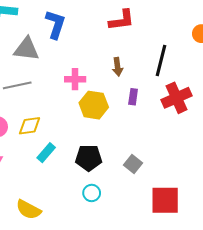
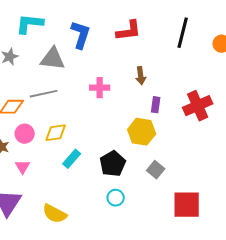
red L-shape: (122, 20) -> (129, 31), moved
black line: (161, 61) -> (183, 33), moved
yellow hexagon: (94, 105) -> (142, 132), moved
black pentagon: (89, 158) -> (113, 164), turned -30

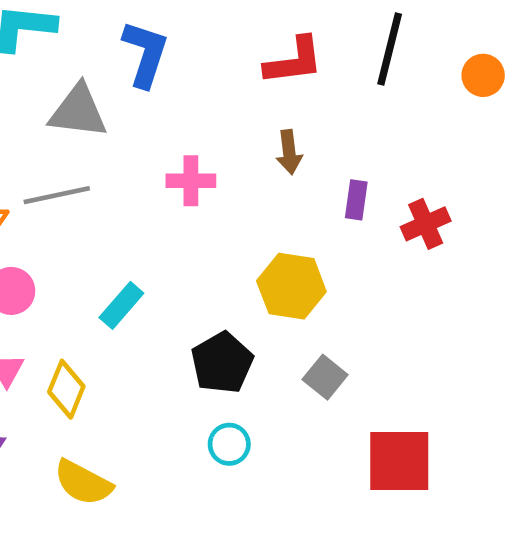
red L-shape: (129, 31) -> (294, 61), moved
purple rectangle: (156, 105) -> (356, 200), moved
red cross: (198, 106) -> (426, 224), size x0.7
yellow diamond: (56, 133) -> (66, 389), moved, turned -60
cyan rectangle: (72, 159) -> (121, 305), moved

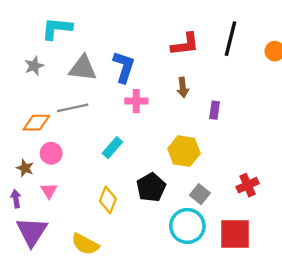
blue L-shape: (145, 54) -> (124, 67), moved
red cross: (426, 224) -> (248, 185), moved
cyan rectangle: (121, 305) -> (112, 148), moved
yellow diamond: (66, 389) -> (108, 200), moved
cyan circle: (229, 444) -> (187, 226), moved, size x1.8

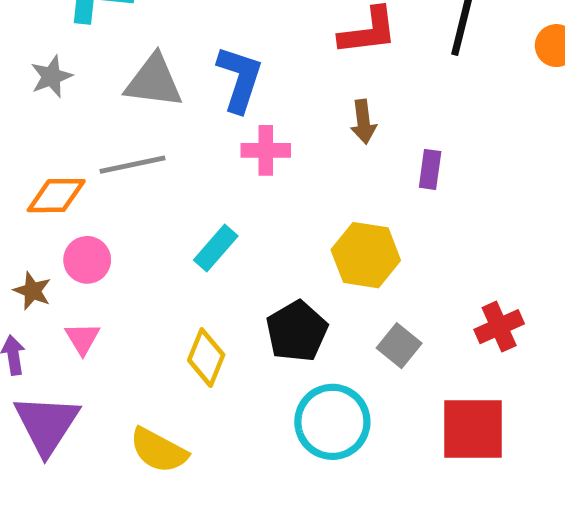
cyan circle: (187, 226) -> (332, 422), moved

